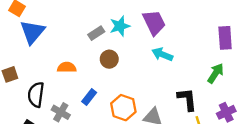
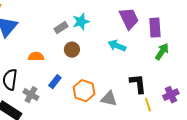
purple trapezoid: (154, 22) -> (129, 19), moved
purple rectangle: (225, 38) -> (155, 28), moved
green arrow: (216, 73) -> (162, 52), moved

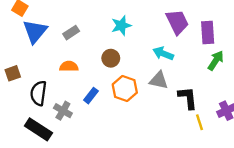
gray rectangle: (61, 28) -> (71, 33), moved
orange hexagon: (84, 91) -> (125, 89), moved
gray triangle: (109, 99) -> (159, 80), moved

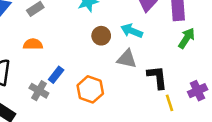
brown circle: (111, 58) -> (101, 36), moved
orange hexagon: (125, 89) -> (90, 89), moved
gray cross: (63, 111) -> (39, 91), moved

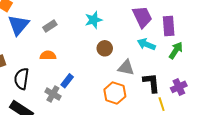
cyan arrow: (132, 31) -> (146, 44), moved
orange hexagon: (90, 89) -> (115, 93), moved
purple cross: (198, 91) -> (179, 87), moved

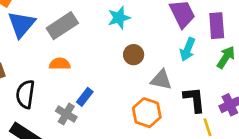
gray rectangle: (50, 26) -> (62, 26), size x1.6
cyan arrow: (146, 44) -> (188, 49), turned -90

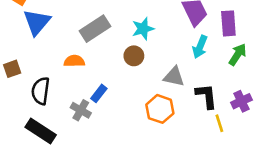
cyan star: (119, 18) -> (143, 29), moved
gray rectangle: (62, 26) -> (95, 29), moved
brown circle: (134, 55) -> (134, 56), moved

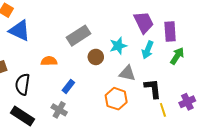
blue triangle: (37, 22) -> (20, 31), turned -45
gray rectangle: (95, 29) -> (79, 36), moved
cyan star: (143, 29) -> (118, 46), moved
purple cross: (241, 101) -> (187, 102), moved
gray cross: (81, 110) -> (59, 110), moved

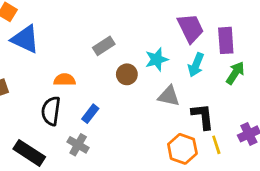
gray rectangle: (79, 36) -> (104, 46), size x0.7
black semicircle: (23, 84) -> (51, 111), moved
orange hexagon: (116, 99) -> (182, 149), moved

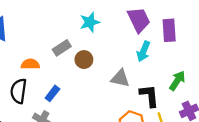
gray rectangle: (104, 46) -> (62, 48), moved
cyan star: (157, 59) -> (90, 22), moved
green arrow: (235, 73) -> (177, 81), moved

